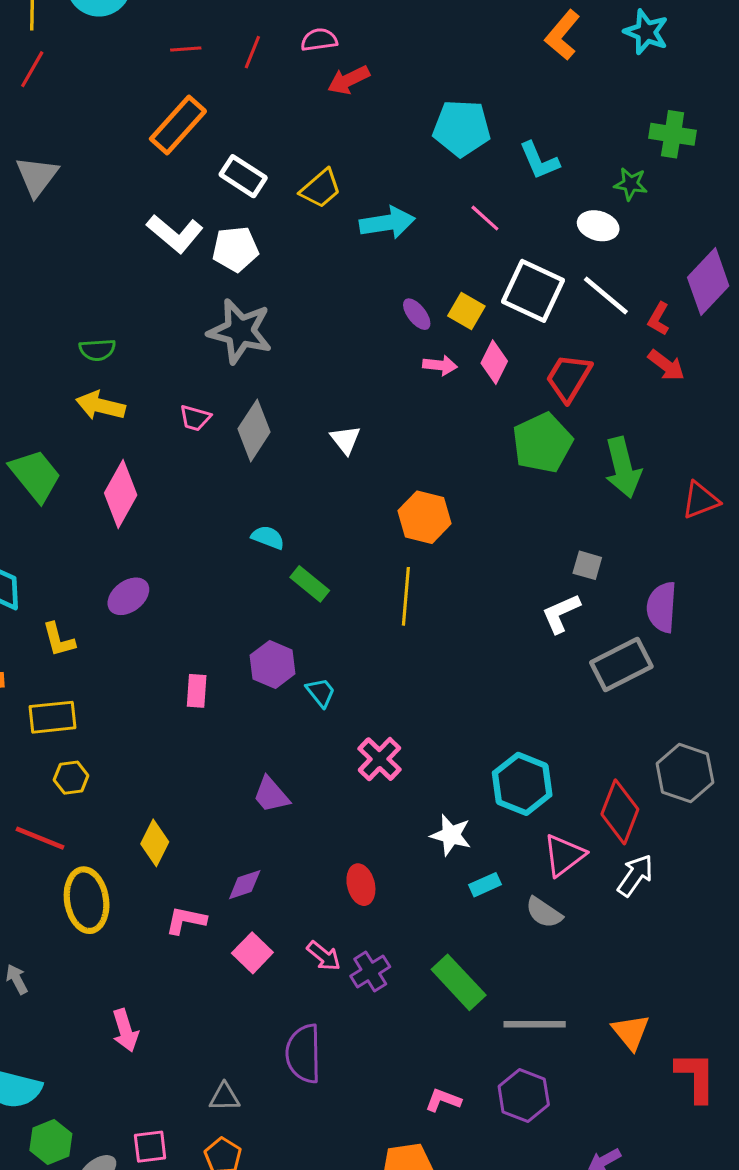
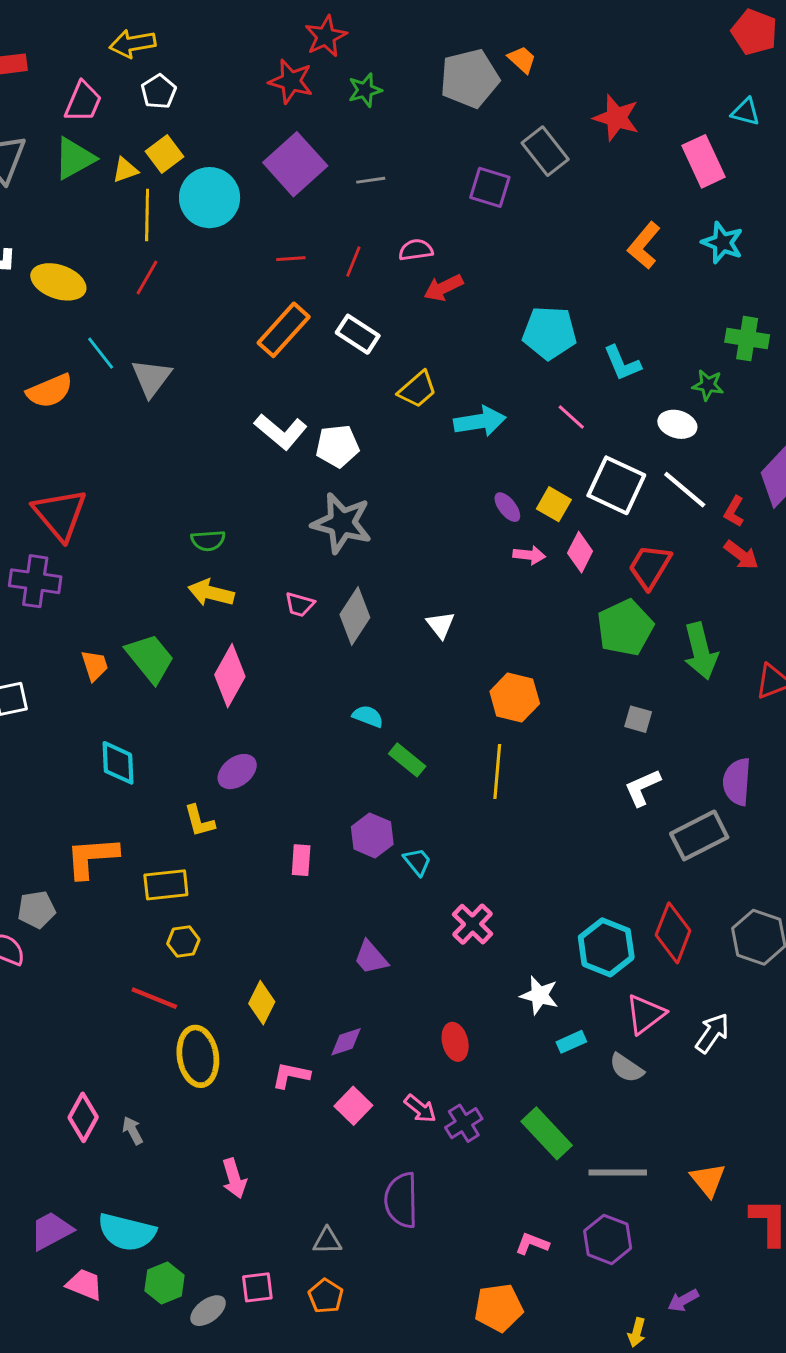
white rectangle: (243, 176) -> (358, 334), moved
gray square: (587, 565) -> (638, 719), moved
yellow L-shape: (59, 640) -> (199, 821), moved
red diamond: (620, 812) -> (673, 933), moved

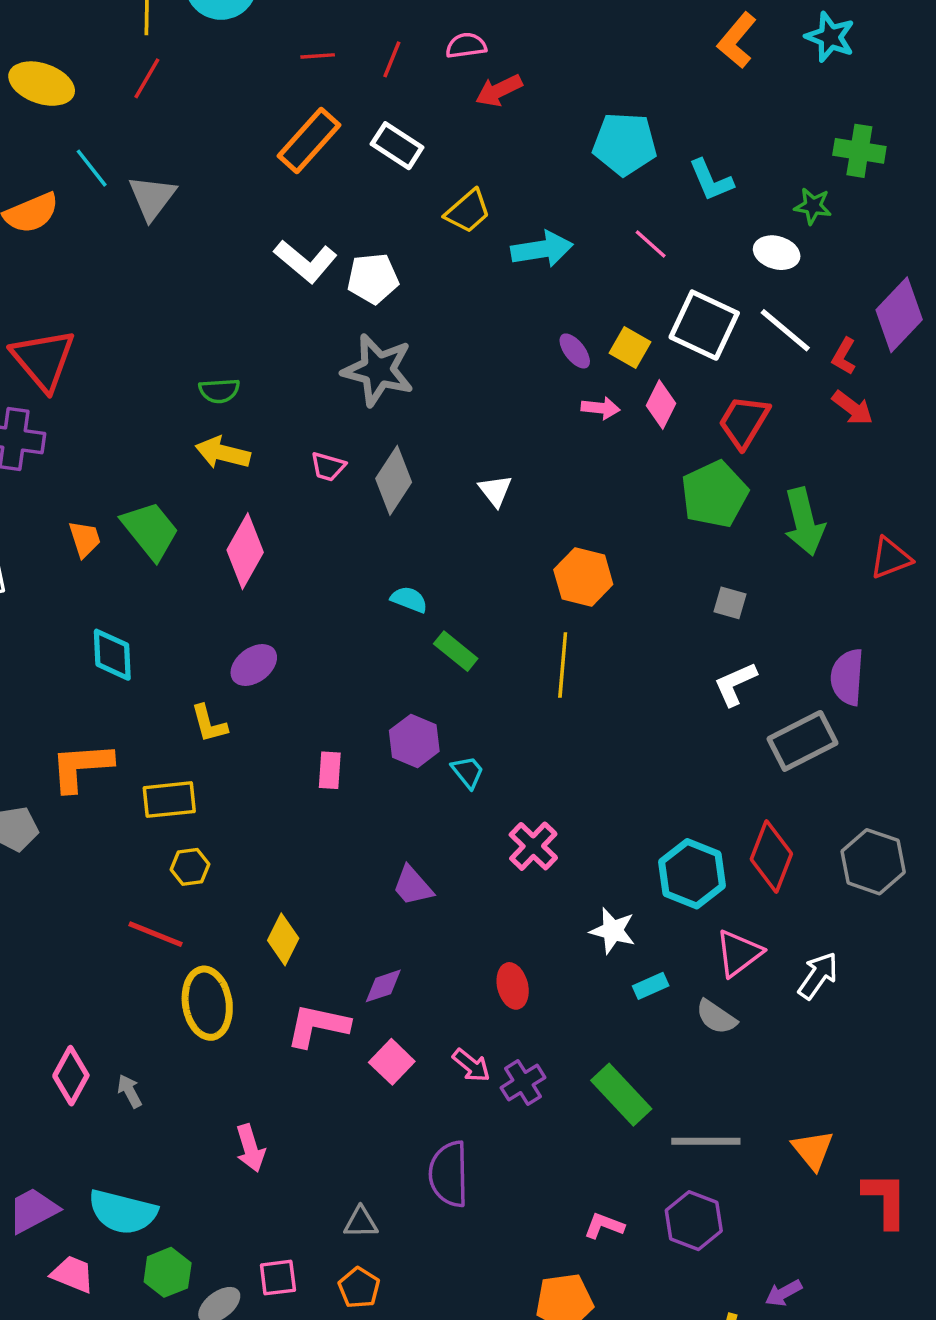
pink L-shape: (291, 1075) -> (318, 1026), size x1.4

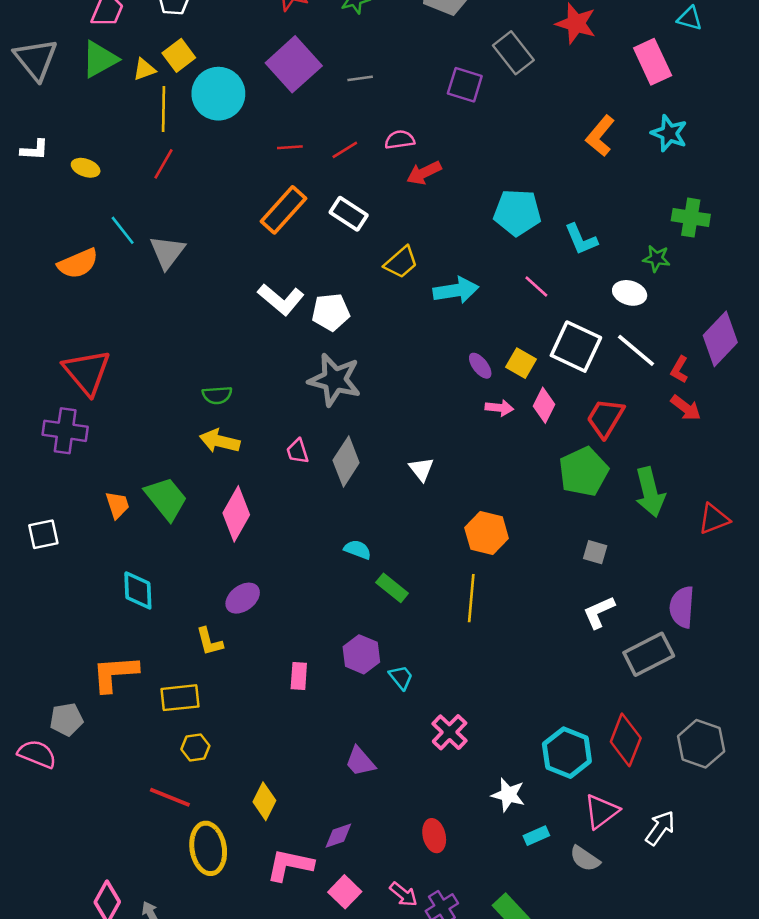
red line: (392, 59) -> (345, 150), turned 36
yellow ellipse: (42, 84) -> (86, 168), size x0.6
pink trapezoid: (328, 467) -> (298, 451), turned 56

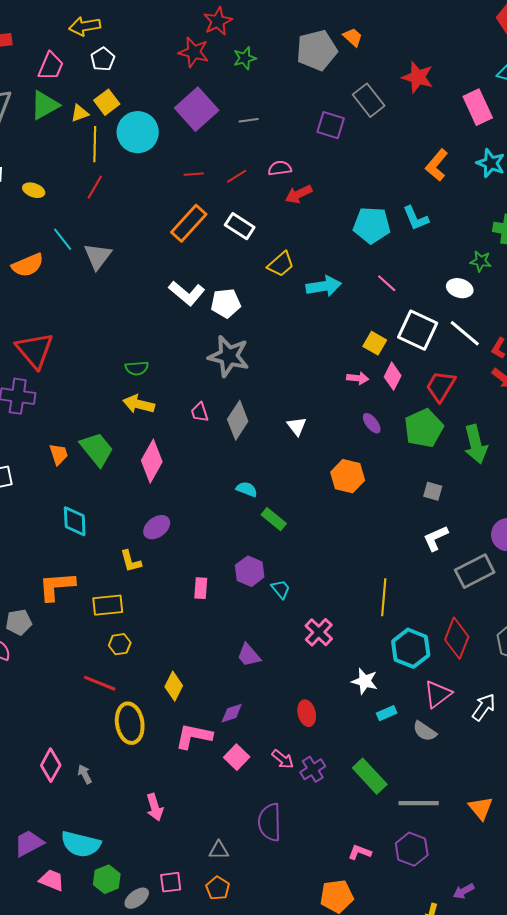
cyan L-shape: (581, 239) -> (416, 218), moved
purple ellipse: (480, 366) -> (372, 423), moved
yellow line: (471, 598) -> (384, 597), moved

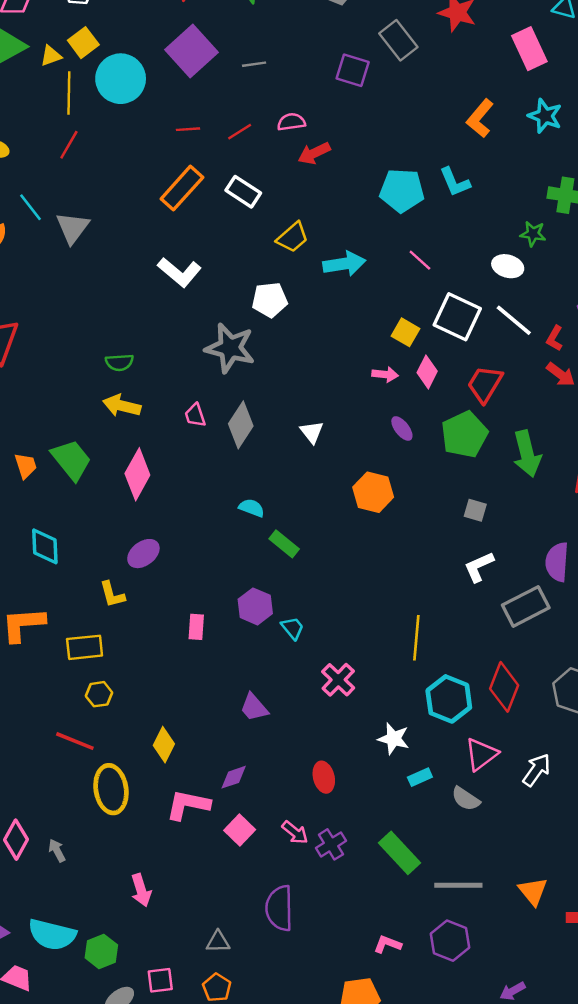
white pentagon: (226, 303) -> (270, 300), moved
green hexagon: (107, 879) -> (101, 951), moved

